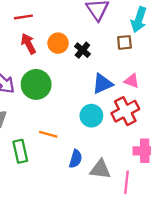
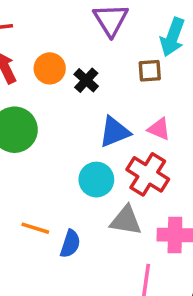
red cross: (125, 111) -> (148, 174), turned -32
orange line: (48, 134) -> (35, 228), moved
gray triangle: (100, 169) -> (126, 220), moved

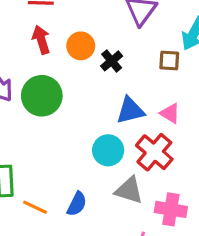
orange line: (35, 228) -> (35, 207), moved

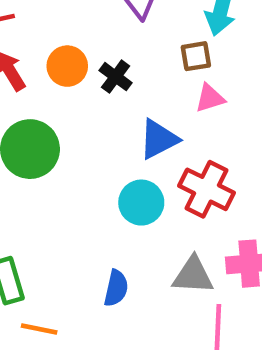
pink triangle: (170, 113) -> (210, 98), moved, turned -35
gray triangle: (129, 190) -> (193, 275), moved
orange line: (35, 207) -> (39, 329), moved

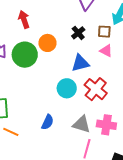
orange circle: (67, 66) -> (47, 43), moved
black cross: (116, 77) -> (78, 33), moved
pink triangle: (210, 98) -> (106, 51), turned 32

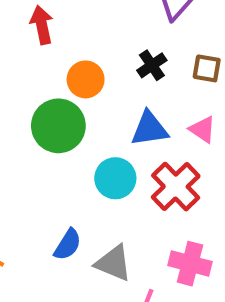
pink triangle: (106, 51) -> (203, 129), moved
green circle: (25, 55) -> (58, 126), moved
gray triangle: (81, 124) -> (113, 263), moved

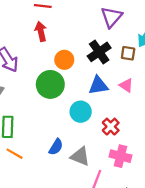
black cross: (152, 65) -> (99, 52), size x1.5
red cross: (176, 187) -> (111, 127), moved, size x0.7

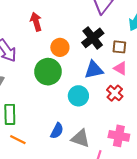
brown square: (128, 53) -> (119, 47), moved
red cross: (111, 127) -> (115, 93), moved

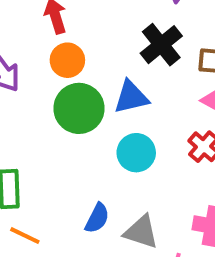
orange circle: (60, 47) -> (67, 60), moved
blue triangle: (94, 70) -> (131, 97), moved

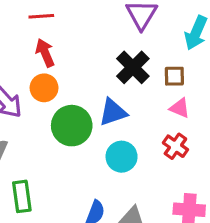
orange circle: (67, 60) -> (44, 88), moved

